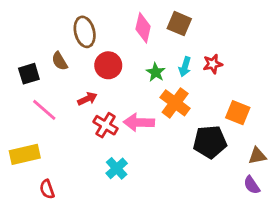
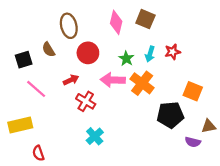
pink arrow: (139, 122) -> (113, 80), moved
purple semicircle: (252, 185) -> (193, 142), moved, turned -42

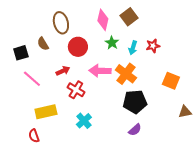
brown square: (145, 19) -> (129, 17), turned 30
green star: (126, 59) -> (112, 43), moved
black pentagon: (170, 115) -> (135, 102), moved
yellow rectangle: (20, 125) -> (46, 112), moved
purple semicircle: (193, 142) -> (135, 130), moved, turned -56

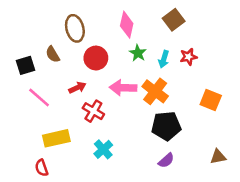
brown square: (129, 17) -> (174, 20), moved
brown triangle: (185, 112) -> (218, 157), moved

